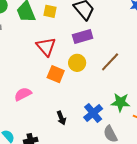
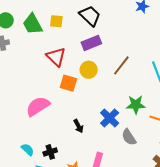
pink semicircle: (23, 94) -> (38, 106), size x1.4

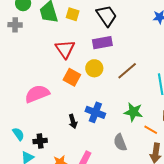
blue cross: (110, 118) -> (95, 112), moved, turned -36

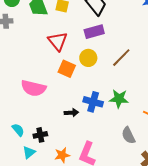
pink semicircle: (37, 94) -> (33, 88), turned -140
green star: (133, 112) -> (119, 99), moved
black arrow: (73, 121) -> (71, 113), turned -72
gray semicircle: (120, 142) -> (128, 135), moved

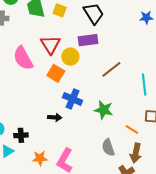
yellow circle: (88, 58) -> (70, 57), moved
pink semicircle: (33, 88) -> (23, 58), moved, turned 40
blue cross: (93, 102) -> (73, 99), moved

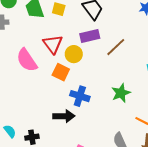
brown line: (111, 69) -> (116, 47), moved
green star: (104, 110) -> (121, 93), moved, turned -30
black arrow: (55, 117) -> (64, 116), size x1.5

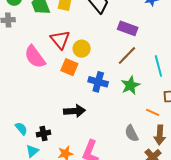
purple rectangle: (90, 36) -> (128, 28), moved, turned 36
brown line: (116, 47) -> (127, 55), moved
blue cross: (80, 96) -> (98, 82), moved

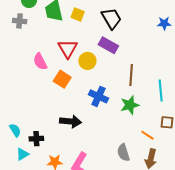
purple rectangle: (128, 28) -> (108, 45), moved
brown line: (127, 55) -> (131, 75), turned -50
pink semicircle: (35, 57) -> (40, 62), size x0.7
orange square: (69, 67) -> (62, 79), moved

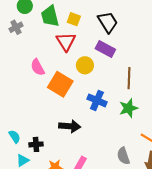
gray cross: (20, 21) -> (16, 27), turned -32
red triangle: (68, 49) -> (66, 42), moved
orange square: (62, 79) -> (60, 84), size x1.4

